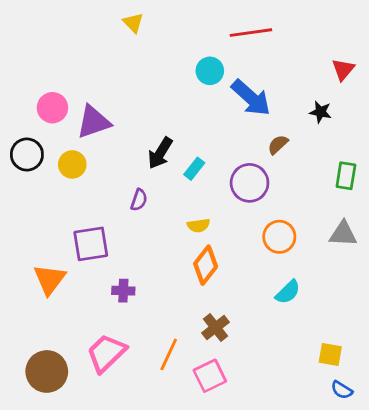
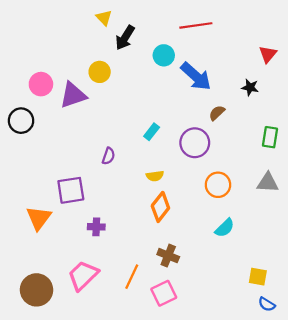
black arrow: (160, 153) -> (125, 38), moved
yellow circle: (72, 164) -> (100, 72), moved
brown cross: (215, 328) -> (168, 256), turned -30

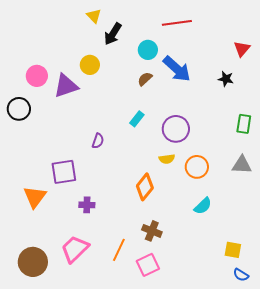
brown semicircle: (217, 113) -> (145, 79), moved
yellow semicircle: (155, 176) -> (167, 159), moved

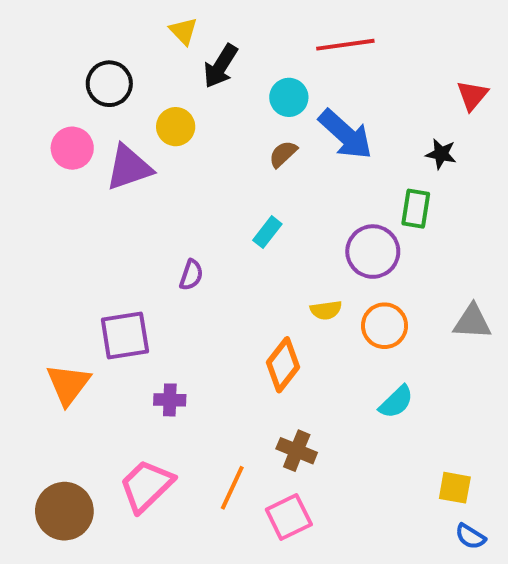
black circle: (19, 109) -> (109, 84), moved
green rectangle: (244, 124) -> (416, 209), moved
purple circle: (176, 129) -> (373, 252), moved

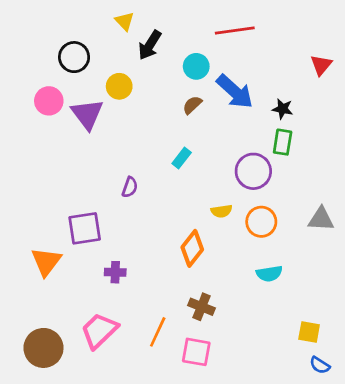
black star: (441, 154) -> (283, 109), moved
purple triangle: (129, 168) -> (87, 114), turned -48
cyan semicircle: (396, 402) -> (269, 274), turned 35
pink square: (289, 517) -> (196, 352), turned 36

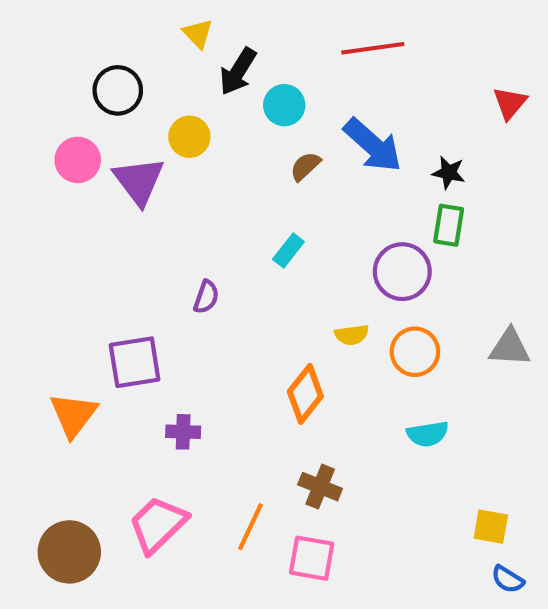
cyan circle: (196, 66) -> (284, 105), moved

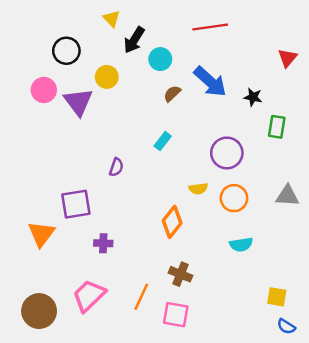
green rectangle: (449, 225) -> (277, 127), moved

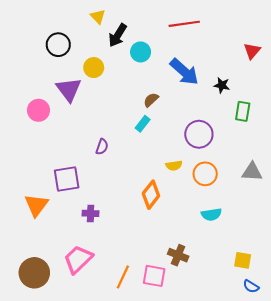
pink circle: (44, 90) -> (38, 110), moved
brown semicircle: (172, 94) -> (151, 100), moved
brown cross: (180, 274) -> (178, 255), moved
orange line: (141, 297) -> (123, 277), moved

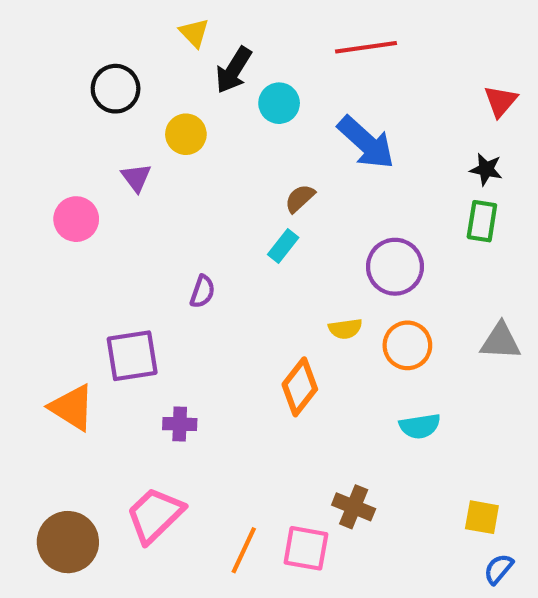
black star: (222, 85) -> (486, 169), moved
purple triangle: (69, 89) -> (136, 178), size x0.6
orange triangle: (36, 205) -> (72, 407), turned -35
blue semicircle: (251, 286) -> (499, 569), turned 98

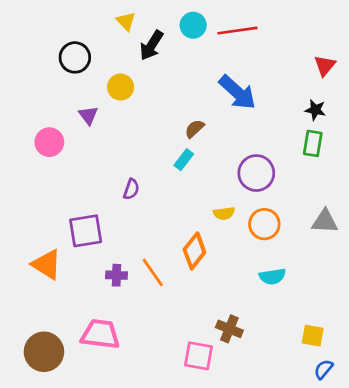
cyan circle: (279, 103) -> (193, 25), moved
pink trapezoid: (155, 515) -> (100, 334), turned 51
orange line: (244, 550) -> (153, 272), moved, turned -60

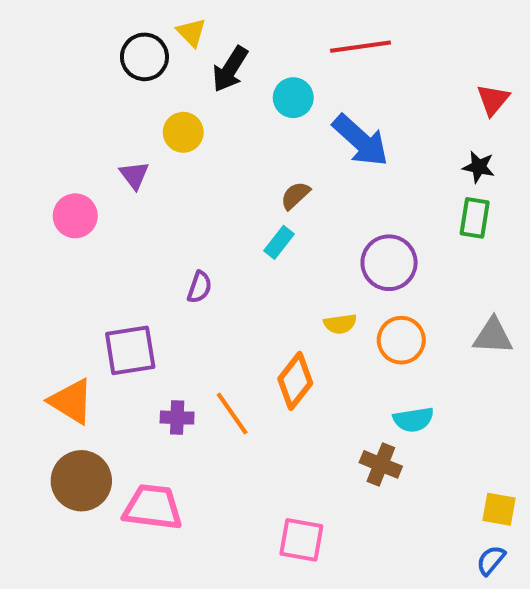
cyan circle: (193, 25) -> (293, 98), moved
black circle: (75, 57) -> (144, 57), moved
brown cross: (229, 329) -> (381, 464), moved
yellow square: (313, 336) -> (499, 509), moved
brown circle: (44, 352) -> (81, 481), moved

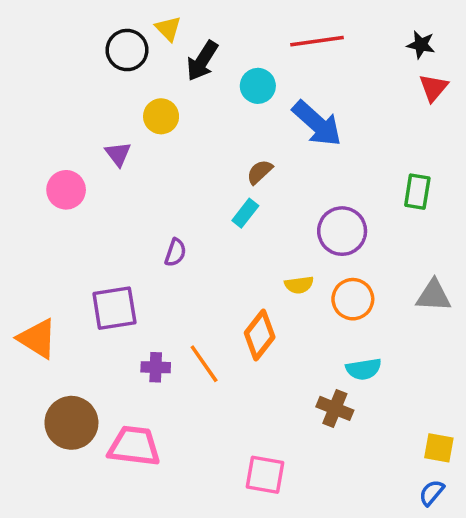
black star: (479, 167) -> (421, 45), moved
orange triangle: (71, 401) -> (37, 339), moved

